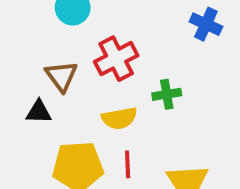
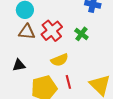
brown triangle: (61, 76) -> (27, 32), moved, turned -36
green cross: (167, 94) -> (81, 34), moved, turned -32

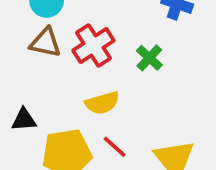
black triangle: (19, 65) -> (24, 120), moved
red line: (68, 82) -> (115, 147), turned -40

